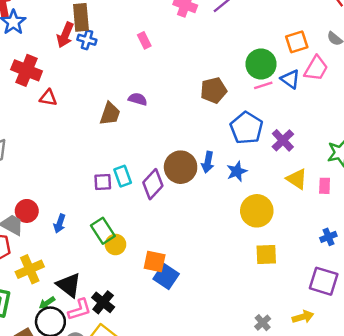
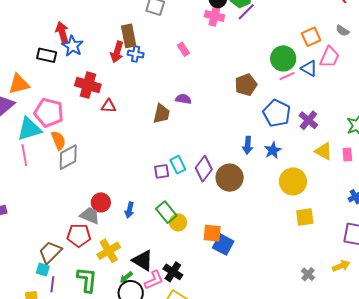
brown circle: (181, 167) -> (230, 178), moved

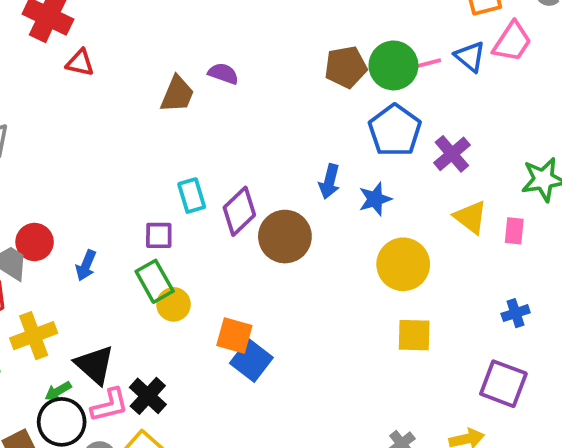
green circle: (283, 58) -> (393, 65), moved
purple square: (162, 171) -> (159, 235), moved

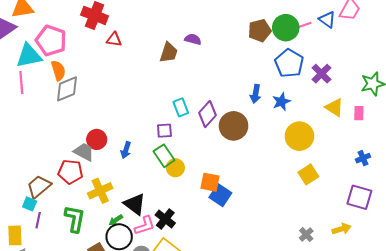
yellow square: (414, 335) -> (308, 174), turned -30

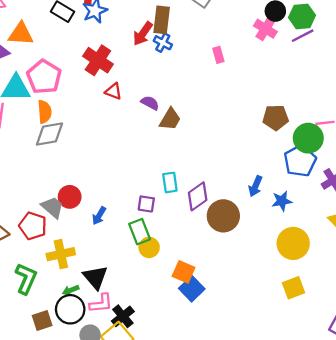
green circle: (286, 28) -> (308, 138), moved
purple semicircle: (193, 39) -> (150, 103), moved
black cross: (165, 219) -> (123, 316), moved

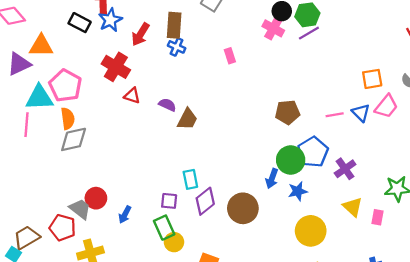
red arrow: (143, 34) -> (141, 34), moved
green circle: (308, 138) -> (291, 160), moved
purple diamond: (198, 196) -> (205, 201), moved

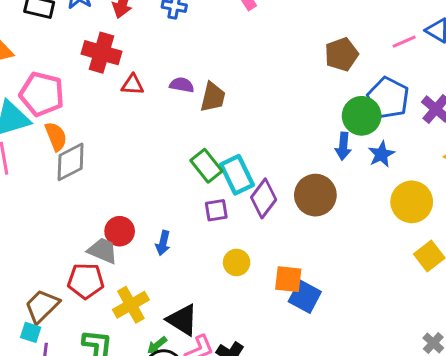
cyan rectangle: (190, 179) -> (237, 175), size x1.4
green rectangle: (164, 228) -> (206, 166), moved

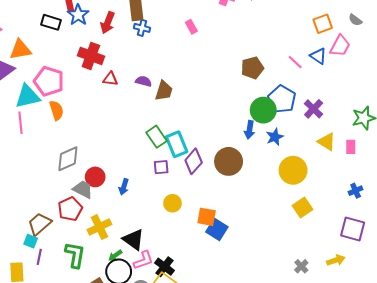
pink line: (404, 42) -> (295, 62), turned 63
gray diamond: (71, 162) -> (68, 159), moved
red pentagon: (86, 281) -> (70, 209), turned -30

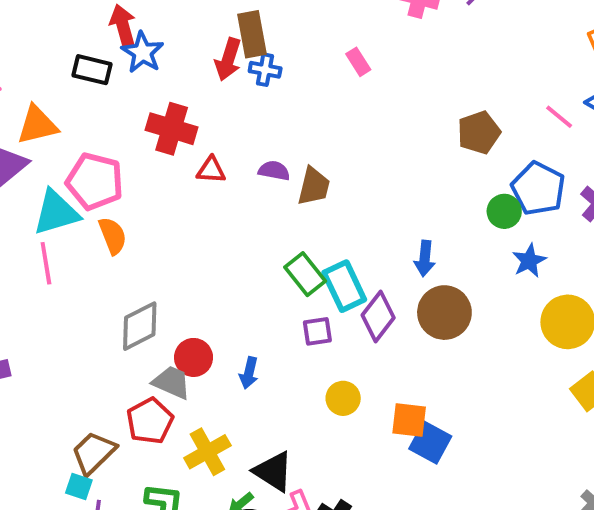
red arrow: (108, 23) -> (228, 59), moved
green circle: (263, 110) -> (504, 211), size x0.7
blue arrow: (249, 130) -> (425, 258), moved

